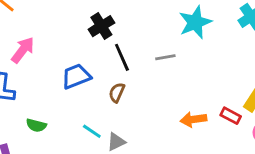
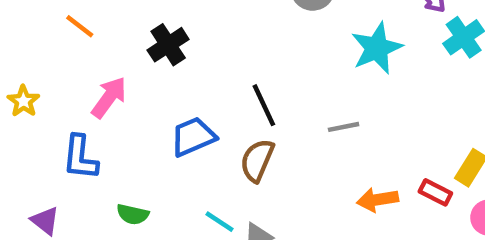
black cross: (101, 26) -> (168, 45), moved
gray line: (165, 57) -> (344, 127), moved
brown semicircle: (117, 93) -> (257, 160), size x1.4

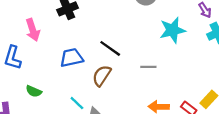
pink arrow: (109, 97) -> (33, 30), turned 115
black line: (264, 105) -> (110, 48), turned -40

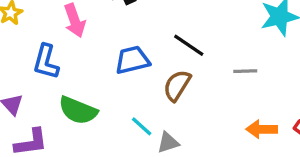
green semicircle: (34, 91) -> (78, 110), size x1.6

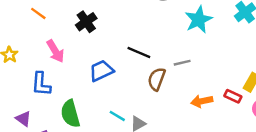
brown semicircle: (177, 85) -> (157, 79), moved
green semicircle: (78, 110) -> (70, 114), turned 64

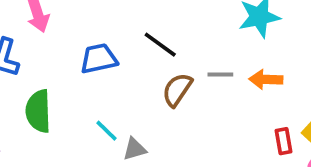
red rectangle: (233, 96) -> (283, 141), turned 42
orange arrow: (202, 101) -> (266, 79), moved

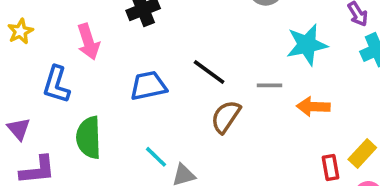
gray line: (220, 74) -> (270, 85), moved

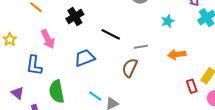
cyan star: (307, 45) -> (168, 21), size x0.6
black line: (209, 72) -> (111, 34), moved
gray line: (270, 85) -> (141, 47), moved

